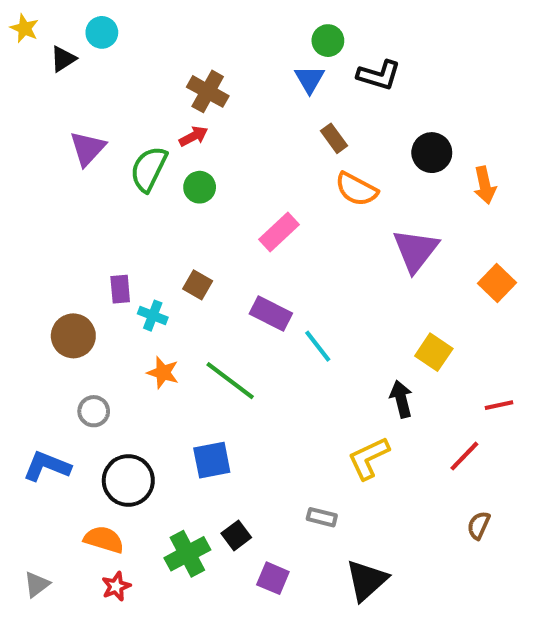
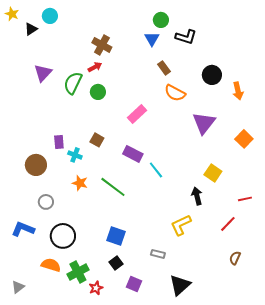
blue square: (212, 460) -> (116, 236), moved, turned 30
green cross: (187, 554) -> (78, 272), moved
red star: (116, 586) -> (96, 288), moved

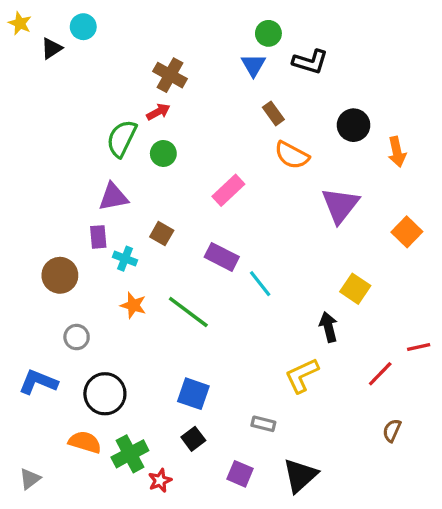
purple triangle: (43, 73) -> (113, 197), moved, turned 36
red line: (245, 199) -> (419, 347), moved
purple square: (134, 284) -> (240, 474), moved

